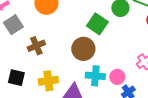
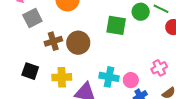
green square: (97, 24) -> (116, 25), turned -30
brown circle: (83, 49) -> (78, 43), moved

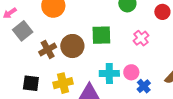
green square: (116, 25) -> (101, 35), moved
pink cross: (159, 68) -> (141, 38), moved

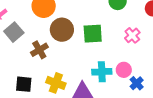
brown circle: (72, 46) -> (62, 30), moved
yellow cross: (63, 83) -> (56, 83), turned 36

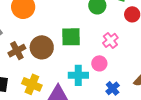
brown circle: (62, 30) -> (42, 47), moved
pink circle: (124, 70) -> (99, 63), moved

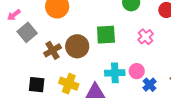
pink circle: (99, 63) -> (137, 71), moved

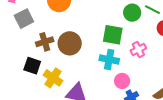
green square: (106, 35) -> (113, 35), moved
cyan cross: (115, 73) -> (109, 60), moved
black square: (37, 85) -> (32, 66), moved

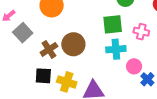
pink cross: (138, 49) -> (141, 32), turned -35

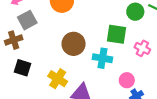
brown cross: (49, 49) -> (14, 40), moved
cyan cross: (116, 49) -> (102, 58), moved
black square: (43, 76) -> (22, 68), moved

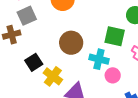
black square: (22, 68) -> (34, 62), moved, turned 36
pink circle: (127, 80) -> (113, 75), moved

